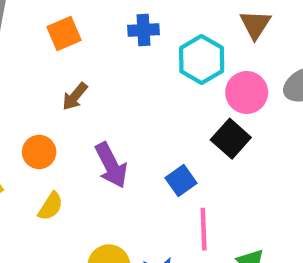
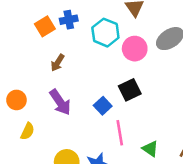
orange square: (64, 33) -> (45, 26), moved
brown arrow: (75, 96) -> (58, 63), moved
black square: (231, 139) -> (130, 90), moved, turned 30

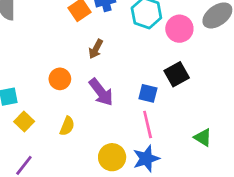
orange circle: (16, 100) -> (60, 79), moved
blue square: (103, 106) -> (148, 93), turned -30
pink line: (120, 133) -> (148, 125), moved

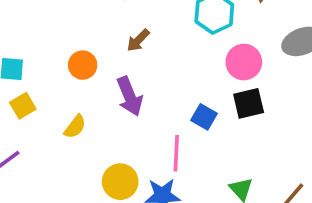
pink circle: (179, 29) -> (244, 62), moved
black square: (177, 74) -> (249, 103), moved
blue square: (148, 93) -> (204, 117), moved

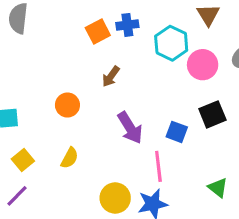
pink circle: (244, 62) -> (203, 65), moved
purple arrow: (130, 96) -> (130, 128), moved
yellow square: (23, 106) -> (23, 160), moved

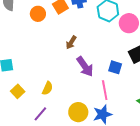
brown arrow: (111, 77) -> (71, 42), moved
orange circle: (67, 105) -> (38, 14), moved
purple line: (17, 196) -> (40, 114), moved

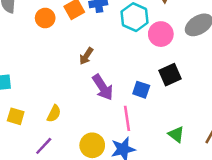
yellow square: (18, 91) -> (16, 116), turned -32

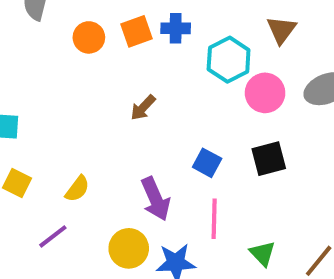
purple arrow: (103, 87) -> (156, 199), moved
blue square: (141, 90) -> (207, 163), moved
pink line: (127, 118) -> (214, 219), moved

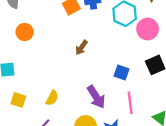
orange circle: (89, 37) -> (25, 32), moved

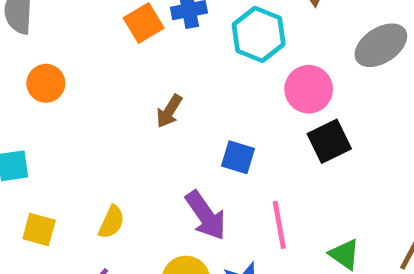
pink circle: (148, 29) -> (309, 89), moved
blue square: (122, 73) -> (238, 157), moved

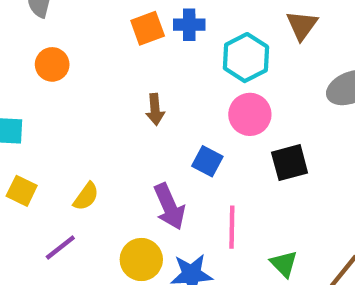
pink circle: (309, 89) -> (250, 114), moved
brown arrow: (169, 111) -> (155, 109), turned -48

